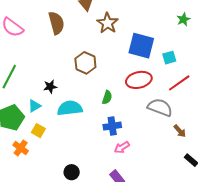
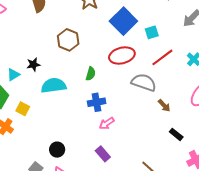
blue square: (141, 46) -> (123, 21), turned 32
cyan triangle: (34, 106) -> (13, 75), moved

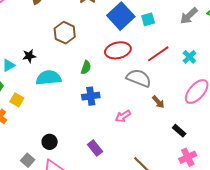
cyan square: (152, 32) -> (148, 19), moved
pink arrow: (107, 123) -> (123, 116), moved
black rectangle: (176, 134) -> (179, 131), moved

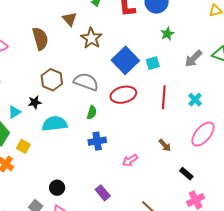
brown hexagon: (65, 33) -> (52, 80), moved
red line: (158, 54) -> (164, 97), turned -50
gray semicircle: (139, 78) -> (86, 82), moved

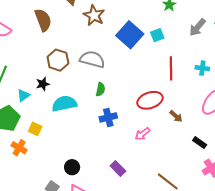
red ellipse: (123, 95) -> (150, 100), moved
cyan cross: (195, 100) -> (202, 68), turned -32

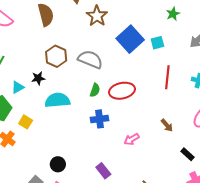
red ellipse: (150, 100) -> (122, 91), moved

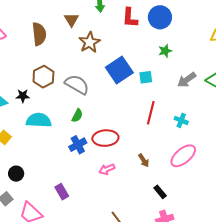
red ellipse: (122, 91) -> (105, 138), moved
blue cross: (99, 119) -> (78, 145), turned -30
black circle: (58, 164) -> (16, 174), moved
purple rectangle: (103, 171) -> (62, 192), moved

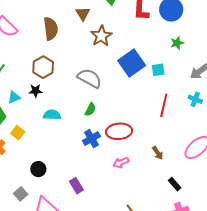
brown hexagon: (43, 77) -> (43, 67), moved
cyan semicircle: (39, 120) -> (52, 115), size x0.7
cyan cross: (181, 120) -> (195, 99), moved
black circle: (16, 174) -> (38, 169), moved

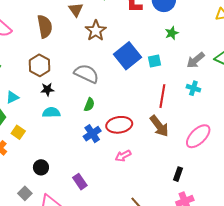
black star: (36, 91) -> (47, 89), moved
brown arrow: (158, 153) -> (159, 126), moved, size x1.6
black rectangle: (175, 184) -> (178, 174), turned 64

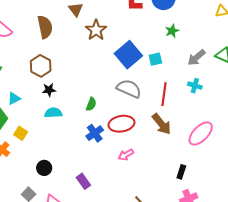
gray semicircle: (86, 74) -> (129, 89), moved

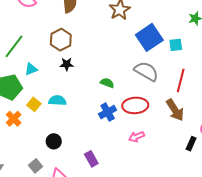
green semicircle: (91, 104) -> (107, 83), turned -96
cyan semicircle: (53, 113) -> (57, 101), moved
black rectangle: (181, 172) -> (191, 144), moved

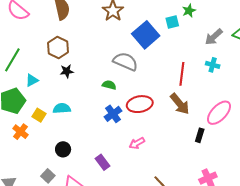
cyan square: (176, 45) -> (172, 22), moved
gray semicircle: (146, 71) -> (125, 61), moved
pink arrow: (136, 137) -> (137, 143), moved

